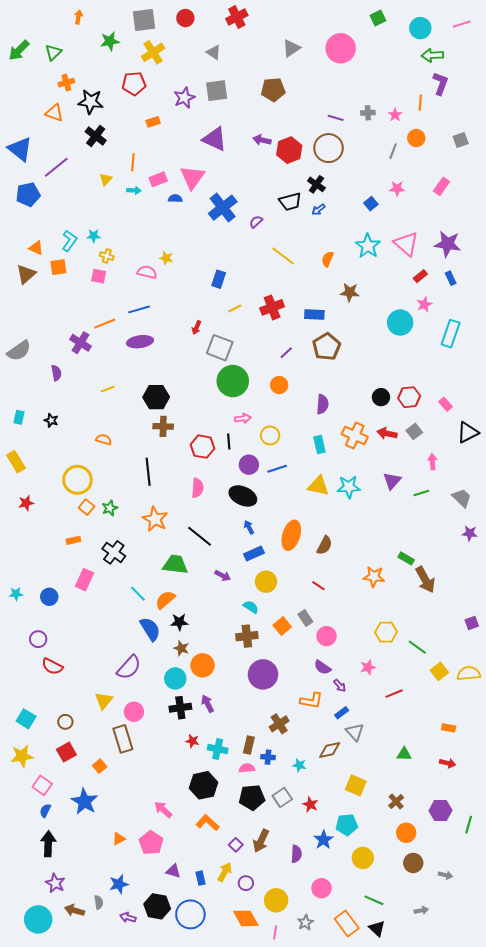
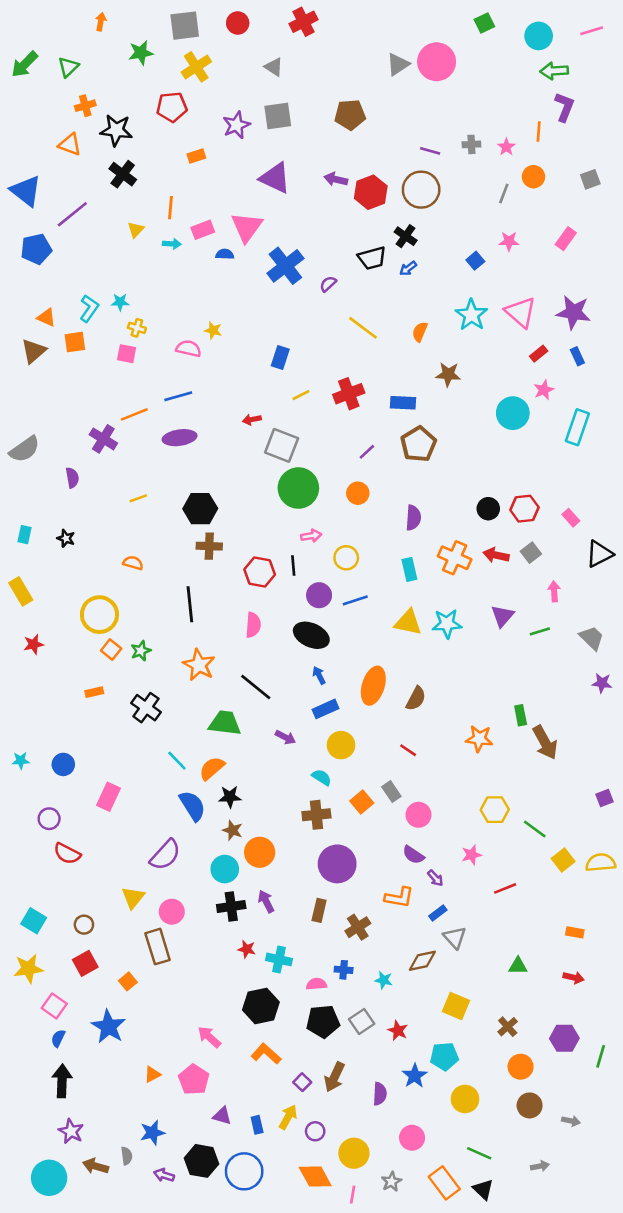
gray triangle: (291, 48) -> (398, 64), moved
red arrow: (196, 328) -> (252, 420), turned 56
green rectangle: (406, 558) -> (521, 715), turned 49
pink rectangle: (85, 580) -> (108, 797), moved
brown rectangle: (249, 745) -> (319, 910), moved

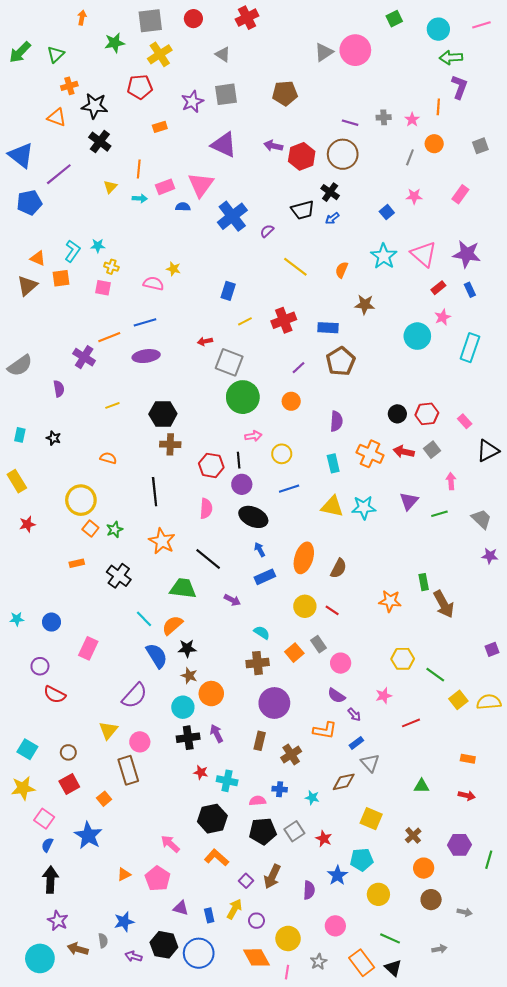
purple circle: (319, 595) -> (242, 484), moved
yellow circle: (341, 745) -> (305, 606), moved

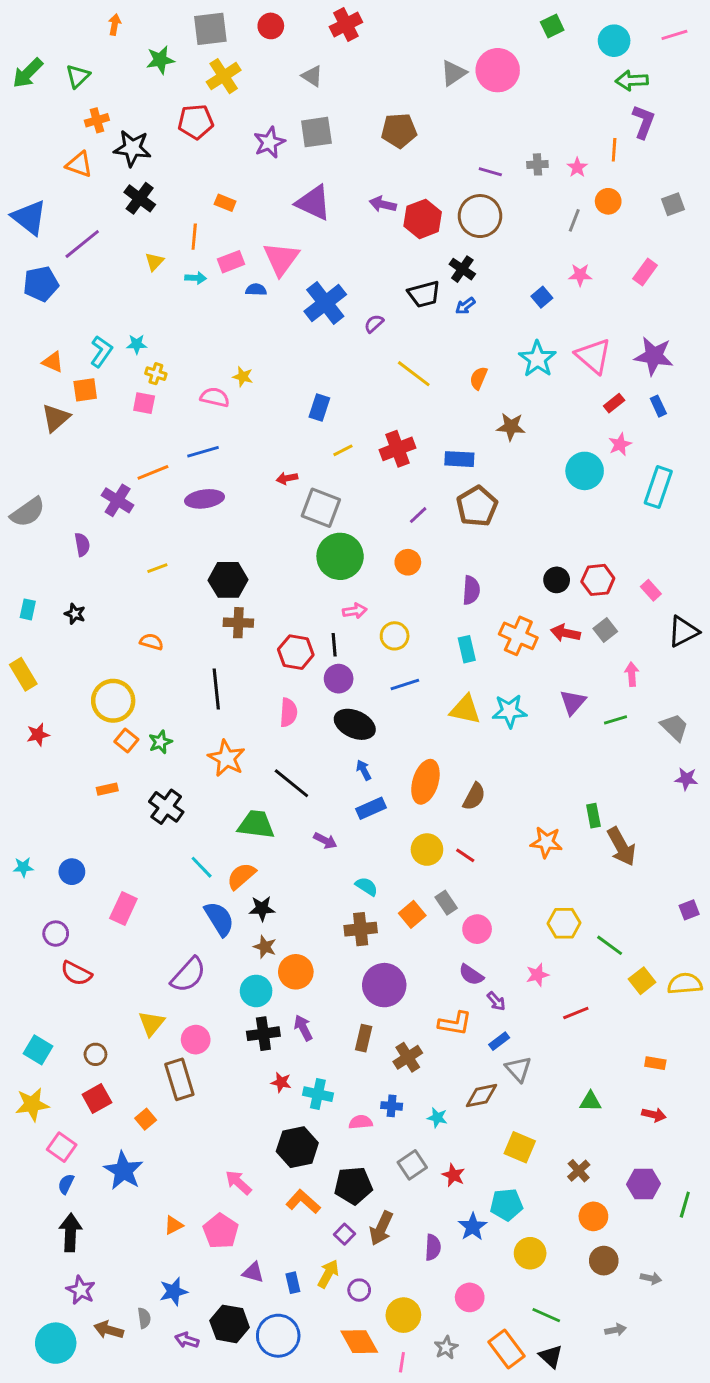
orange rectangle: (160, 127) -> (225, 203), moved, turned 40
brown triangle: (27, 286) -> (56, 418), moved
black pentagon: (263, 831) -> (353, 1185), moved

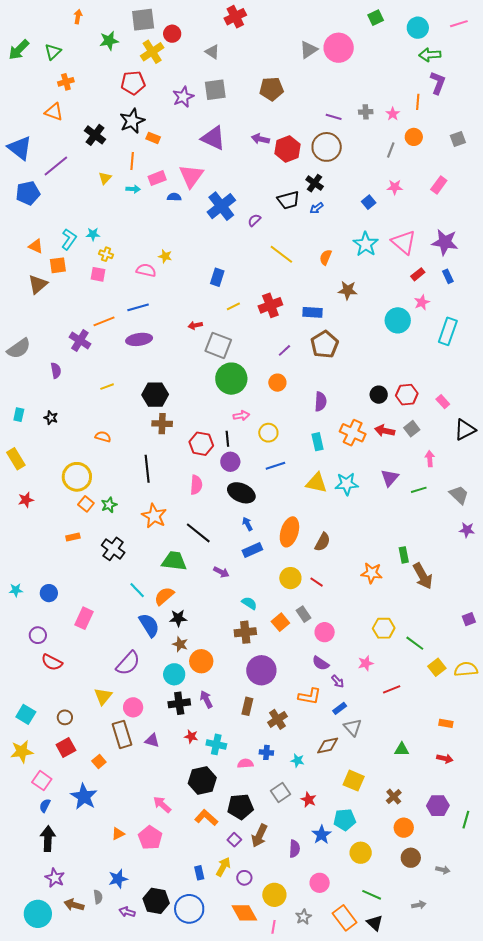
red circle: (271, 26) -> (172, 34), moved
black star: (132, 148) -> (132, 121), moved, turned -30
purple triangle: (253, 1272) -> (152, 740), moved

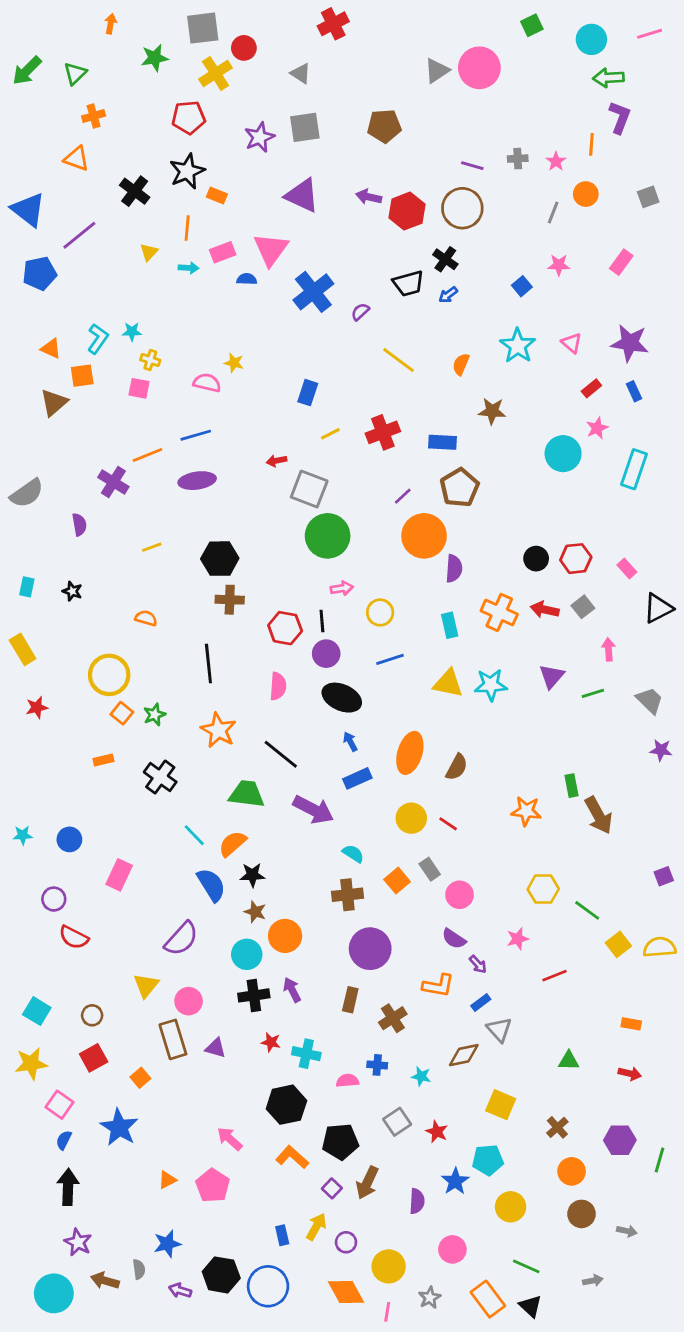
pink triangle: (404, 242) -> (572, 343), size x0.6
orange circle: (277, 383) -> (424, 536), moved, size x1.8
purple arrow: (221, 572) -> (313, 810), size x1.8

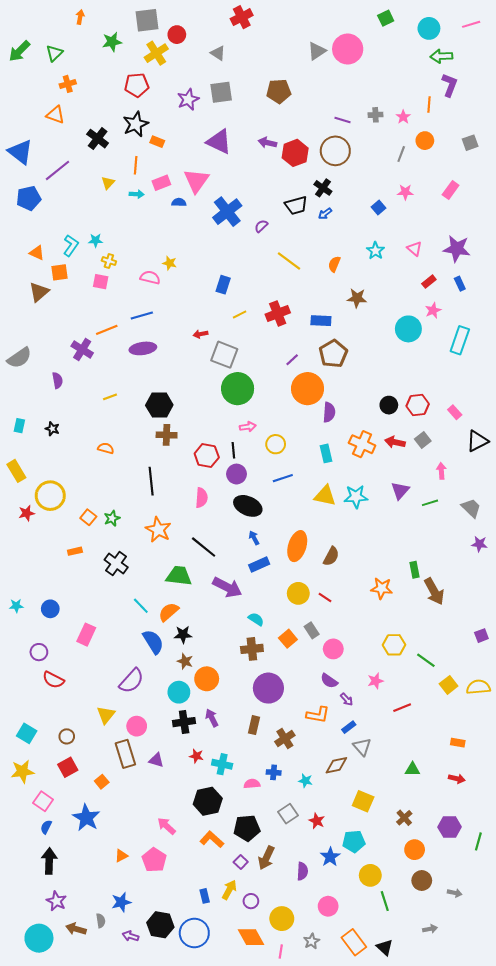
cyan star: (518, 346) -> (375, 251), size x0.7
yellow circle: (109, 675) -> (50, 496), moved
green line: (526, 1266) -> (385, 901), moved, turned 48

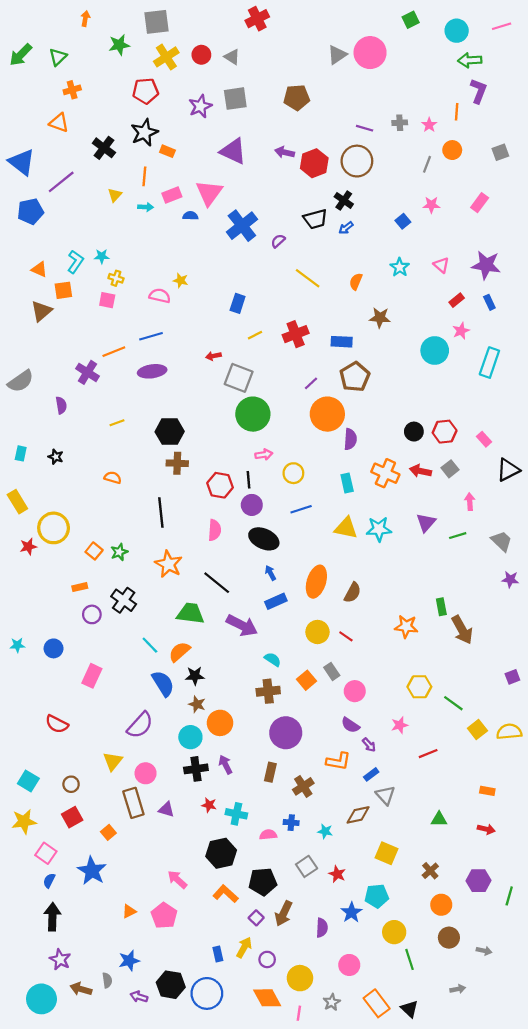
red circle: (177, 35) -> (201, 55), moved
purple circle: (39, 652) -> (92, 614), moved

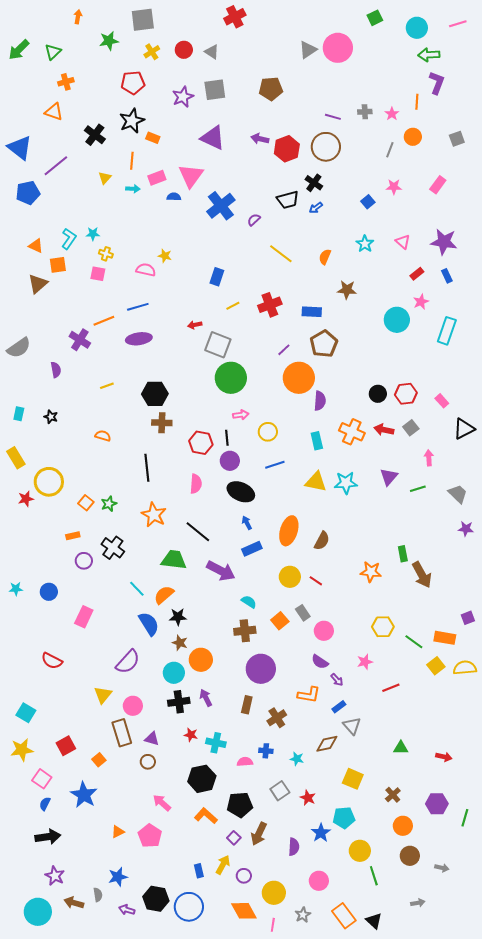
yellow cross: (166, 57) -> (152, 52), size x0.7
brown circle: (71, 784) -> (148, 762), moved
orange rectangle: (487, 791) -> (445, 638), moved, size x1.5
black arrow: (52, 917) -> (48, 837), turned 80

